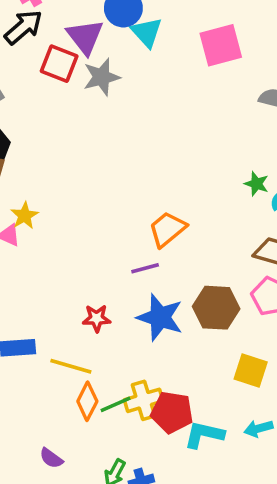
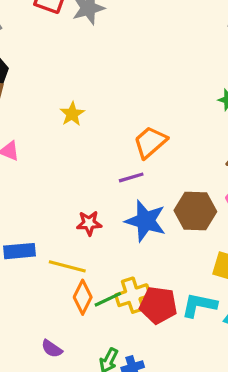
yellow star: (25, 216) -> (72, 114), moved
cyan L-shape: (204, 435) -> (199, 305), moved

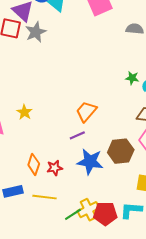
yellow star: (72, 114) -> (24, 112), moved
orange diamond: (83, 297) -> (34, 164), moved

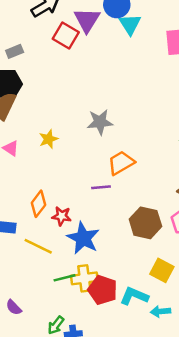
gray star: (36, 32) -> (100, 122), moved
blue star: (90, 162) -> (83, 238), moved

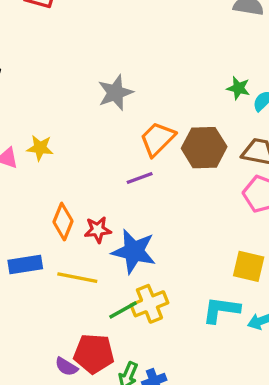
yellow star: (48, 139) -> (40, 148), moved, turned -30
brown hexagon: (145, 223) -> (204, 148), moved
red pentagon: (103, 290) -> (94, 354), moved

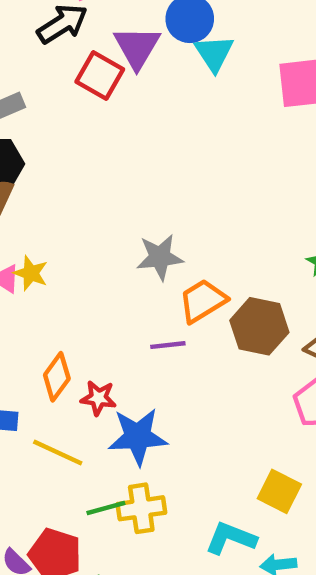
gray star: (115, 93) -> (160, 257), moved
yellow star: (40, 148) -> (31, 273), moved
blue star: (134, 251) -> (138, 437), turned -30

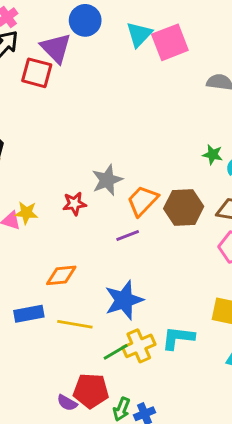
cyan triangle: (214, 53) -> (139, 34), moved, turned 32
orange diamond: (57, 377) -> (61, 275), turned 64
red star: (98, 398) -> (74, 204), moved
cyan L-shape: (231, 538) -> (178, 338), moved

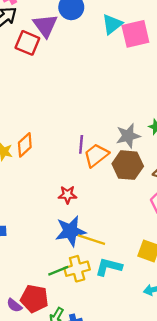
gray star: (107, 180) -> (128, 136), moved
red star: (74, 204) -> (67, 195), moved
purple line: (128, 236) -> (81, 144), moved, turned -72
orange diamond: (61, 275) -> (25, 145), moved, turned -45
yellow line: (75, 324) -> (91, 240), moved

